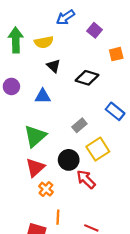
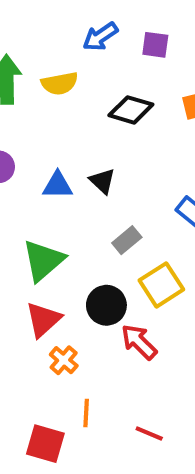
purple square: (95, 30) -> (155, 45), moved, turned -32
black triangle: (54, 66) -> (102, 181), moved
black diamond: (87, 78) -> (131, 110), moved

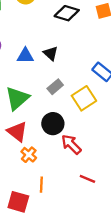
gray rectangle: (127, 240) -> (55, 87), moved
yellow square: (161, 285) -> (84, 98), moved
red triangle: (43, 319) -> (17, 132), turned -40
red line: (149, 433) -> (87, 179), moved

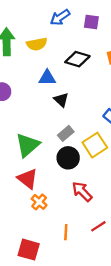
blue triangle: (25, 56) -> (47, 78), moved
black circle: (53, 124) -> (68, 158), moved
red line: (87, 179) -> (98, 226), turned -56
orange line: (41, 185) -> (66, 232), moved

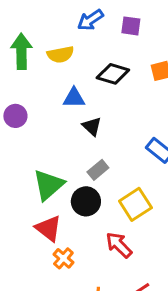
yellow square: (95, 145) -> (135, 204), moved
black circle: (68, 158) -> (86, 201), moved

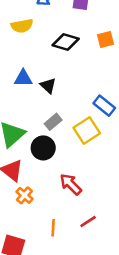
blue triangle: (74, 98) -> (23, 78), moved
yellow square: (135, 204) -> (87, 131), moved

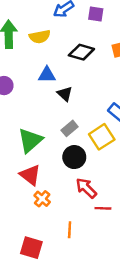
blue triangle: (23, 78) -> (47, 75), moved
black circle: (43, 148) -> (74, 157), moved
red line: (88, 221) -> (103, 208), moved, turned 35

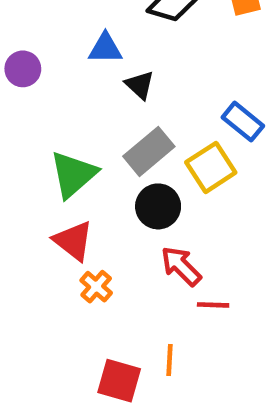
gray rectangle: (70, 128) -> (149, 151), size x1.5
orange line: (70, 230) -> (170, 360), moved
red square: (31, 248) -> (119, 381), moved

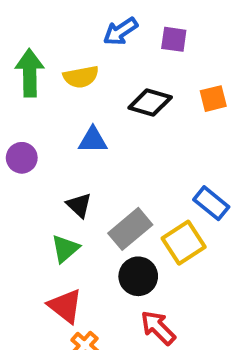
black triangle: (140, 85) -> (79, 205), moved
green triangle: (73, 174) -> (65, 249), size x0.7

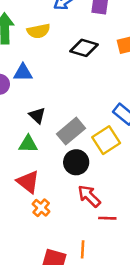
blue triangle: (93, 140) -> (23, 73), moved
green triangle: (65, 249) -> (28, 144), turned 42

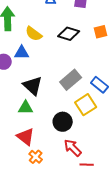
yellow semicircle: (38, 31) -> (34, 34), moved, turned 48
black triangle: (37, 115) -> (33, 86), size x1.5
gray rectangle: (71, 131) -> (71, 80), moved

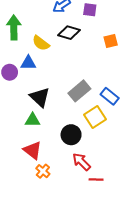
black diamond: (69, 34) -> (69, 33), moved

